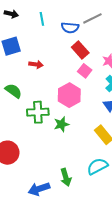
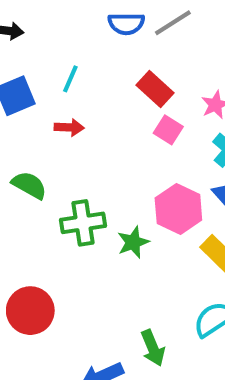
cyan line: (42, 19) -> (70, 79), moved, turned 40
blue semicircle: (70, 28) -> (126, 24), moved
pink hexagon: (69, 95) -> (178, 209), moved

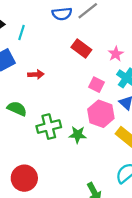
cyan line: (70, 79) -> (22, 33), moved
pink square: (168, 130) -> (97, 85), moved
green star: (133, 242) -> (78, 135), turned 30

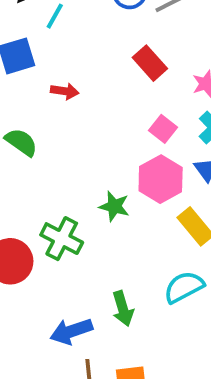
green cross: (49, 127) -> (62, 239), moved, turned 30

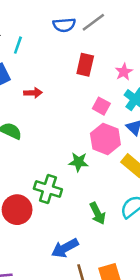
red rectangle: (150, 63) -> (85, 65), turned 65
green arrow: (123, 309) -> (98, 213), moved

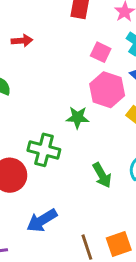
blue arrow: (65, 248) -> (42, 220), moved

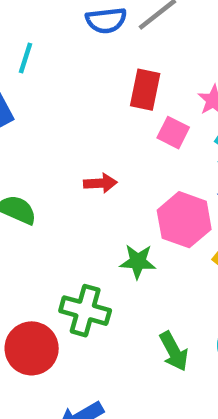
red arrow: (22, 41) -> (100, 183), moved
pink square: (101, 52) -> (173, 133), moved

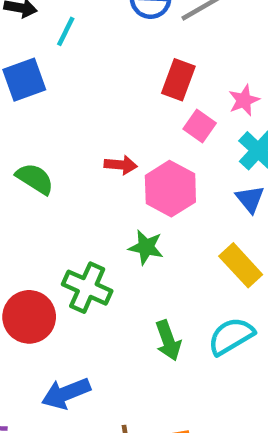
pink hexagon: (184, 220) -> (170, 189), moved

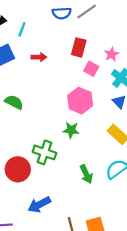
red arrow: (121, 165) -> (39, 57), moved

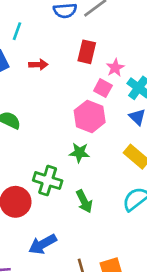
pink star: (111, 54) -> (115, 68), moved
pink square: (91, 69) -> (103, 88), moved
green arrow: (86, 174) -> (84, 201), moved

